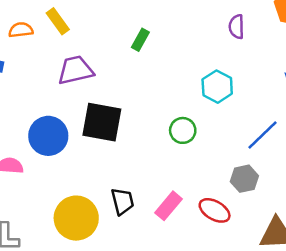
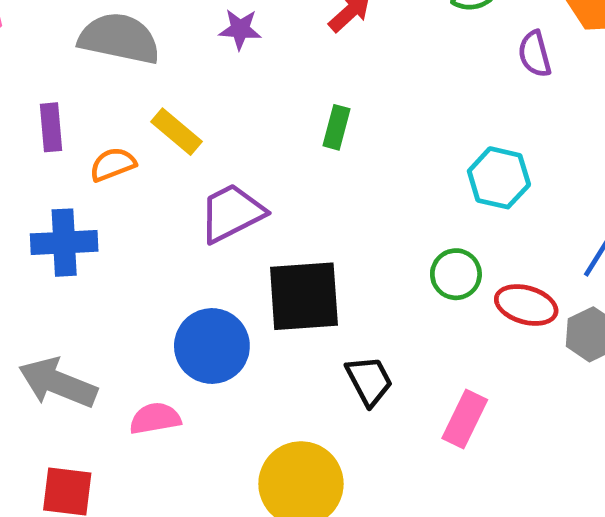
purple semicircle: (236, 27) -> (535, 54), moved
black trapezoid: (122, 201) -> (369, 381), moved
red ellipse: (215, 210) -> (526, 305), moved

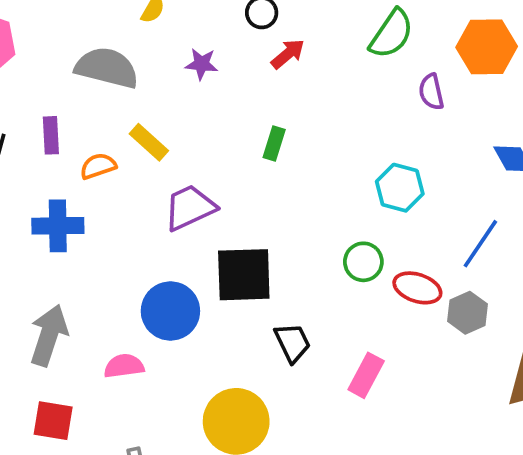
gray arrow: (58, 383) -> (49, 335), turned 84

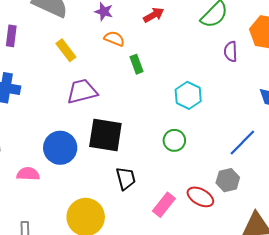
green rectangle: (274, 144) -> (136, 64), turned -48
orange semicircle: (98, 166) -> (114, 39), moved, turned 30
cyan hexagon: (400, 188) -> (188, 95), moved
red ellipse: (417, 288) -> (200, 197), moved

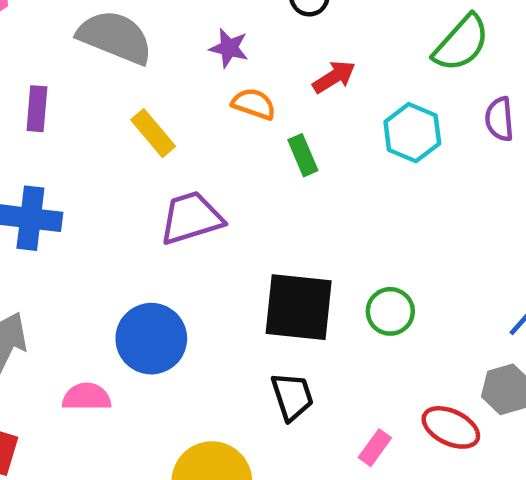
red arrow: (154, 15) -> (334, 77), moved
cyan hexagon: (188, 95) -> (412, 133), moved
black square: (105, 135) -> (299, 307), moved
pink rectangle: (164, 205) -> (375, 448), size x0.7

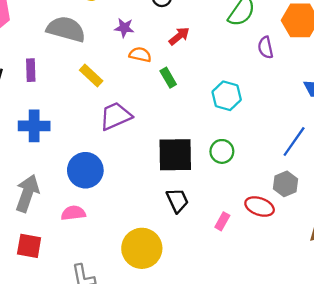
cyan hexagon: (412, 133) -> (227, 96), moved
blue circle: (151, 339) -> (85, 170), moved

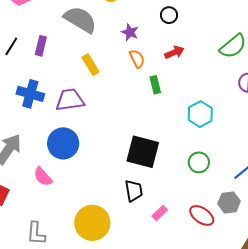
orange semicircle: (140, 55) -> (137, 59), turned 36
purple trapezoid: (115, 116) -> (70, 100), moved
green circle: (222, 151) -> (199, 162), moved
pink semicircle: (73, 213) -> (43, 177), turned -140
pink rectangle: (222, 221) -> (160, 213), moved

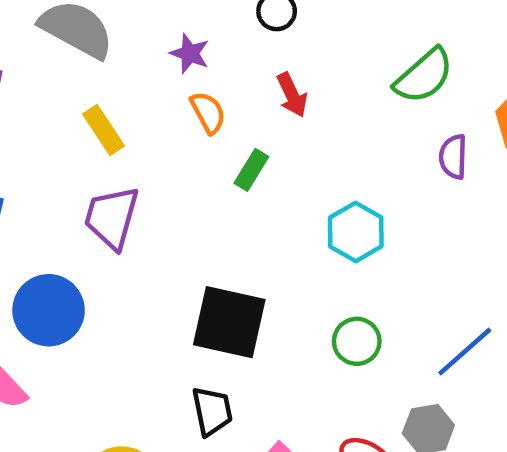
red arrow: (174, 52) -> (292, 95), turned 90
green rectangle: (155, 85) -> (251, 170), turned 48
purple trapezoid: (70, 100) -> (112, 217), moved, turned -64

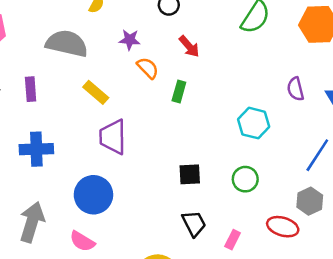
purple semicircle: (453, 157) -> (295, 89), moved
cyan hexagon: (356, 232) -> (254, 123), moved
black square: (229, 322) -> (190, 174), size x0.6
green circle: (357, 341) -> (245, 179), moved

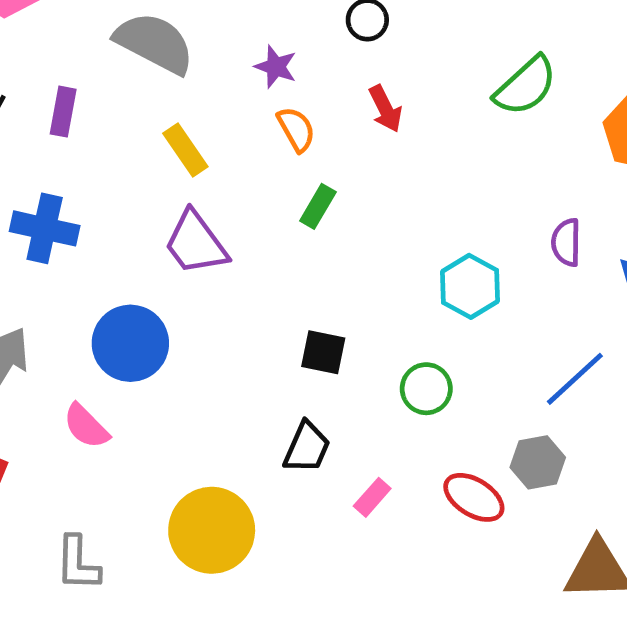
green rectangle: (179, 91) -> (318, 206), moved
purple trapezoid: (113, 137) -> (196, 243), turned -51
black trapezoid: (194, 223) -> (307, 447), turned 36

